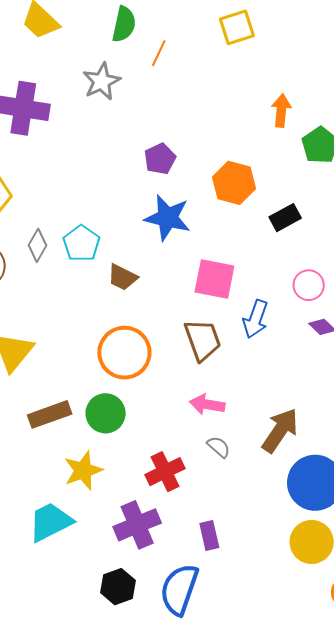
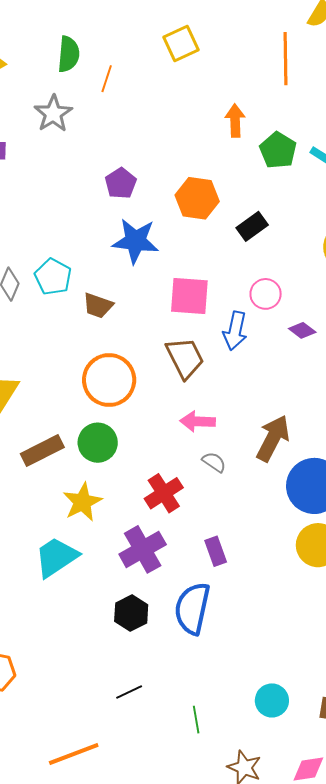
pink circle: (309, 285) -> (266, 294), moved

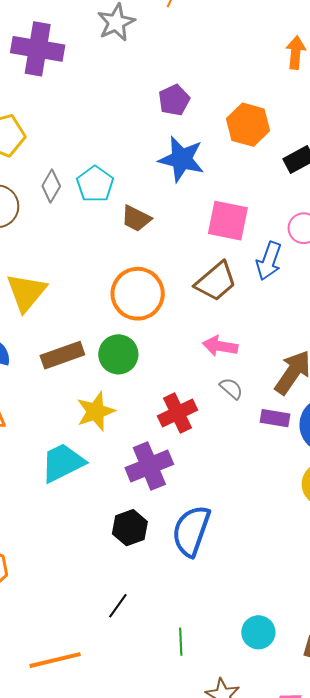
brown trapezoid: (185, 358) -> (216, 281), turned 69
purple rectangle: (216, 551) -> (275, 418), moved, turned -68
black line: (129, 692) -> (118, 606), turned -36

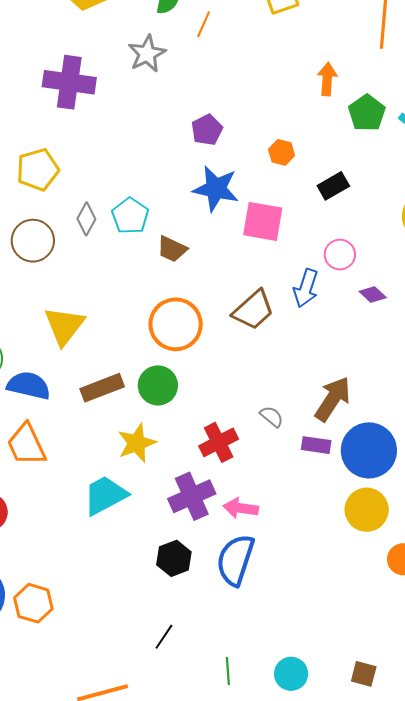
orange hexagon: (248, 125) -> (282, 152), size x0.6
pink square: (228, 221) -> (263, 221), moved
pink arrow: (220, 346) -> (241, 508), moved
cyan circle: (258, 632) -> (291, 674), moved

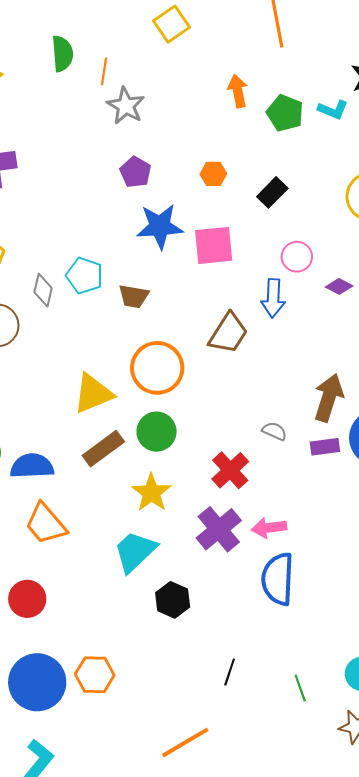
gray star: (147, 54) -> (126, 106), moved
yellow triangle: (64, 326) -> (93, 394), moved, turned 45
black hexagon: (174, 558) -> (173, 600), moved

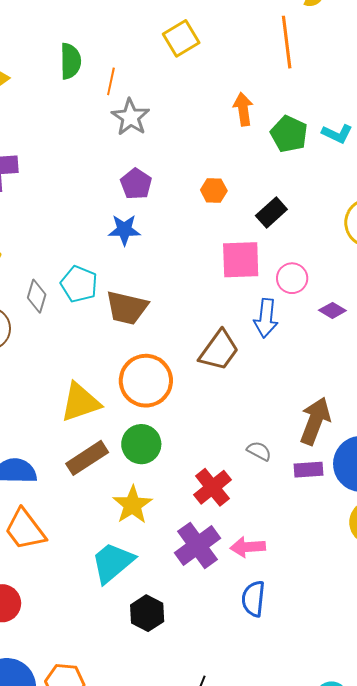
blue star: (160, 226) -> (124, 230), moved, size x0.7
pink square: (214, 245) -> (241, 260), moved
brown trapezoid: (134, 296) -> (127, 308), size x1.4
blue semicircle: (278, 579) -> (253, 599), size x0.7

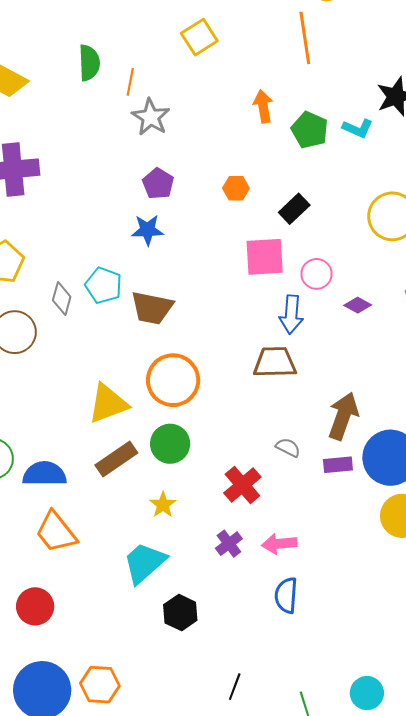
brown trapezoid: (219, 350) -> (275, 362), moved, turned -126
yellow star: (133, 505) -> (163, 505), size x0.7
purple cross: (197, 545) -> (229, 544), size x0.6

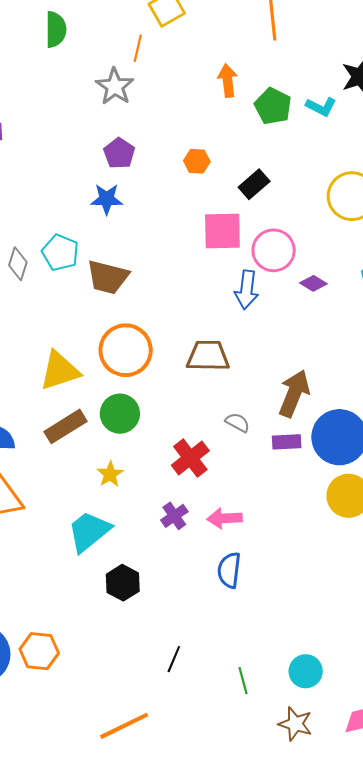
orange line: (130, 82) -> (138, 48), moved
pink circle: (317, 274) -> (274, 250), size x1.4
brown trapezoid: (275, 362) -> (208, 356), moved

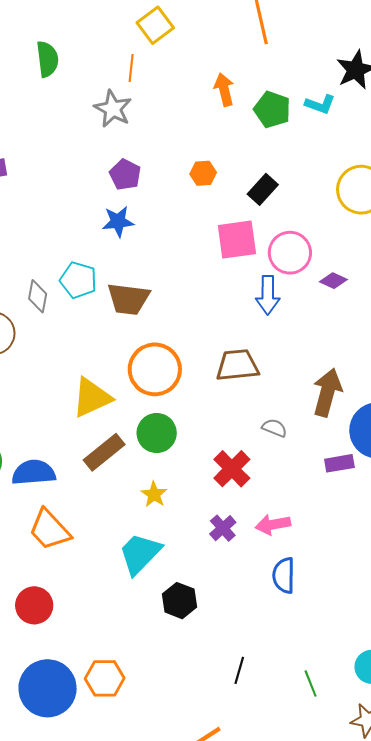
purple rectangle: (287, 442) -> (339, 463), moved

